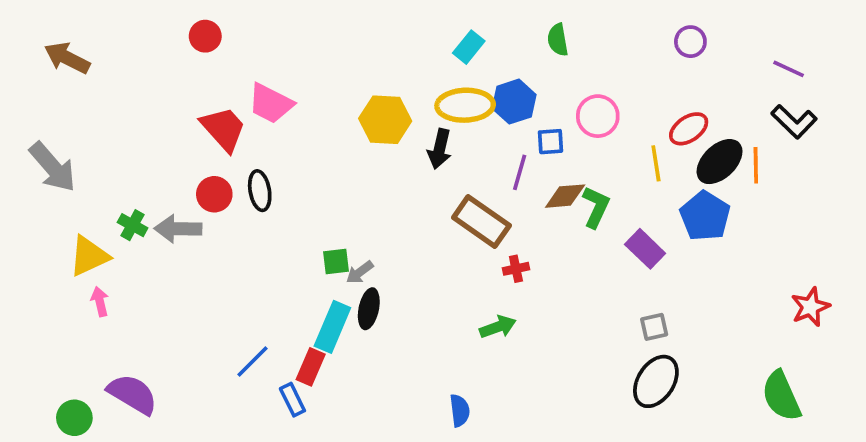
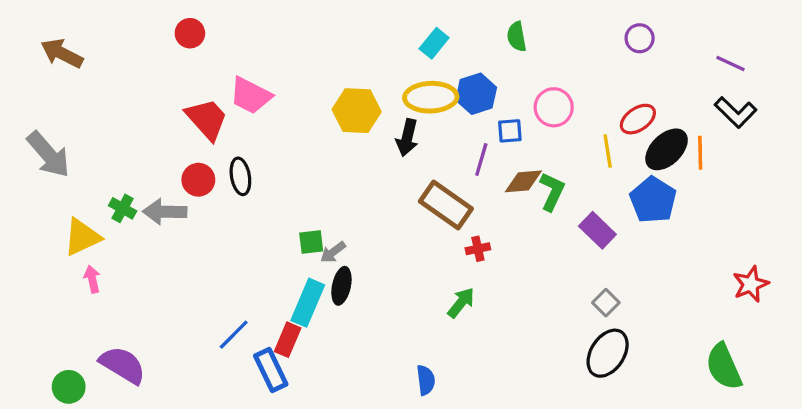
green arrow: (498, 327) -> (461, 303), turned -32
gray square: (654, 327) -> (606, 303), turned -32
blue rectangle: (292, 400) -> (271, 370), size x1.4

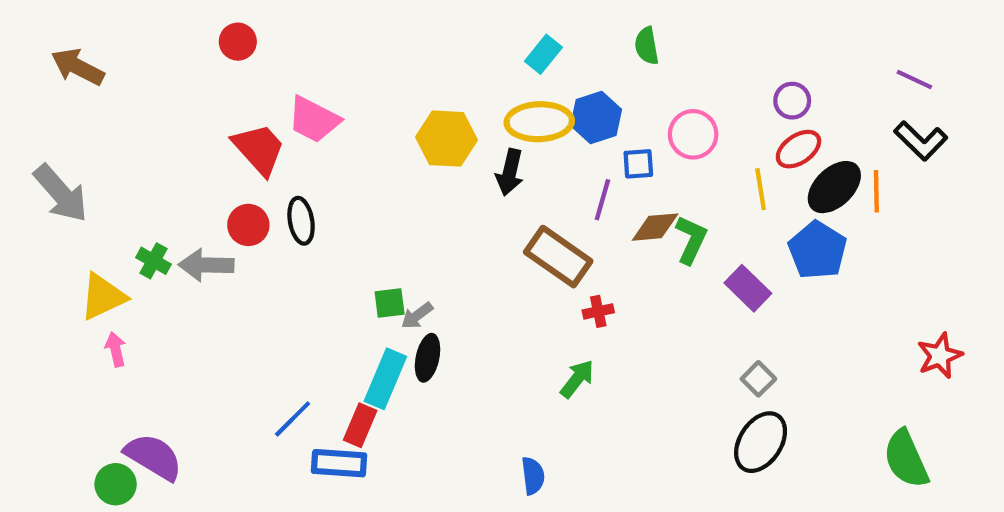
purple circle: (640, 38) -> (792, 101), moved
blue rectangle: (271, 370) -> (339, 463), turned -60
green circle: (69, 387) -> (116, 484), moved

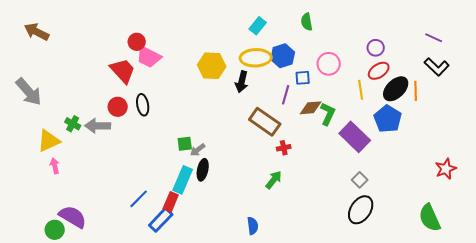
red circle: (238, 42) -> (137, 42), moved
purple rectangle: (748, 288) -> (355, 137), size x1.4
blue rectangle: (339, 463) -> (161, 220), turned -50

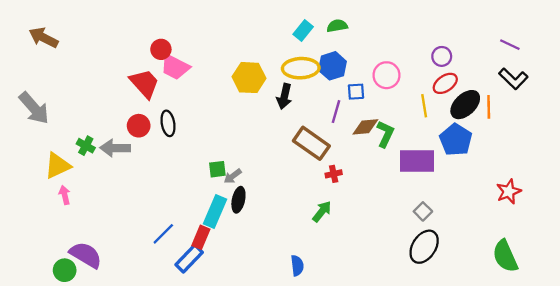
green semicircle: (307, 22) -> (337, 26), moved, turned 90
purple rectangle: (355, 137) -> (417, 161), turned -44
red star: (446, 169) -> (509, 191), moved

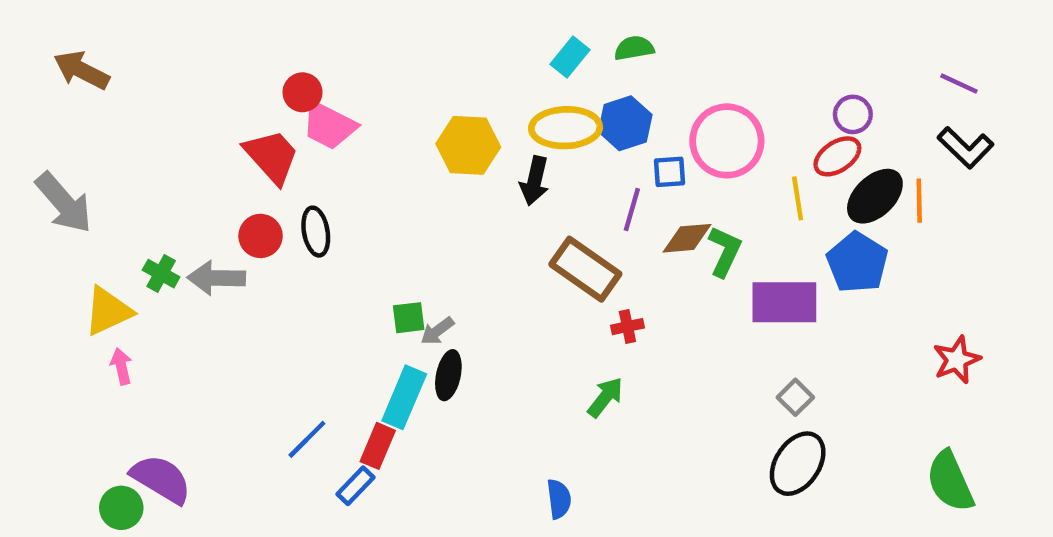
purple circle: (442, 56) -> (853, 114), moved
pink circle: (387, 75) -> (727, 141), size x1.4
blue rectangle: (189, 258) -> (356, 486), size x0.7

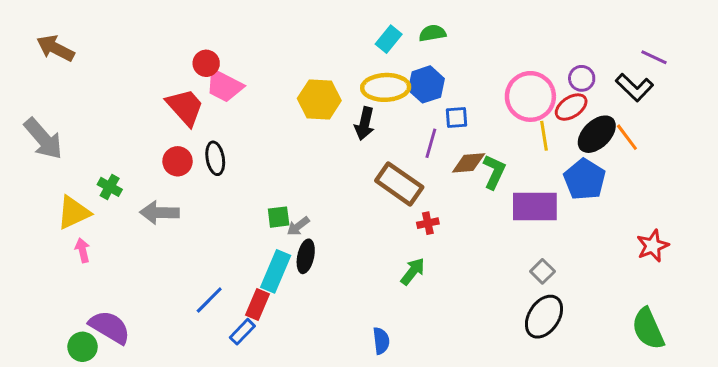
pink circle: (727, 141) -> (530, 96), moved
black L-shape: (966, 148) -> (634, 87), moved
orange line: (919, 201) -> (627, 137), turned -36
gray arrow: (216, 278) -> (159, 213), moved

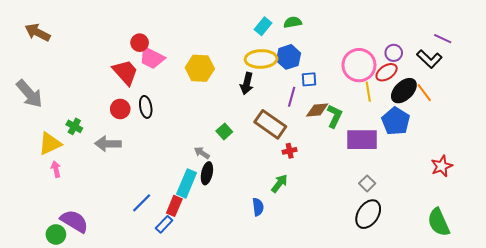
yellow hexagon: (319, 99) -> (200, 68), moved
green square: (279, 217) -> (224, 131), moved, turned -35
gray arrow: (298, 226) -> (202, 153), turned 70
blue semicircle: (381, 341) -> (258, 207), moved

